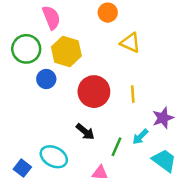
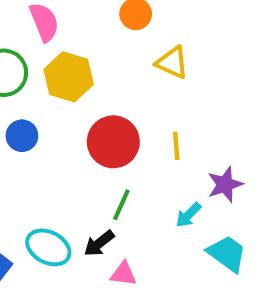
blue circle: (46, 79) -> (22, 136), moved
black arrow: (85, 132) -> (99, 243), moved, turned 102
green line: (116, 147) -> (121, 205), moved

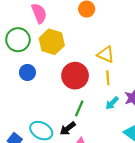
yellow triangle: (172, 63) -> (106, 54), moved
cyan arrow: (188, 215) -> (112, 103), moved

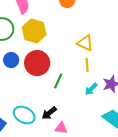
red circle: (75, 76) -> (37, 63), moved
green line: (79, 108) -> (58, 81), moved

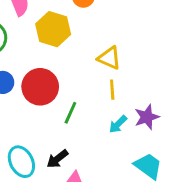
yellow hexagon: (34, 31) -> (53, 29), moved
cyan ellipse: (24, 115) -> (21, 162), turned 35

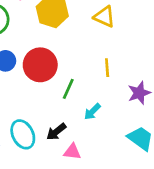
yellow triangle: (109, 58) -> (104, 17), moved
cyan arrow: (118, 124) -> (92, 112), moved

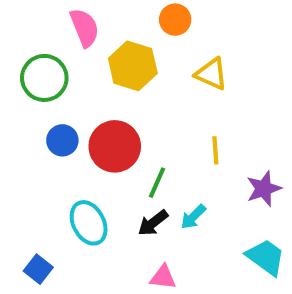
black arrow: (56, 132) -> (153, 223), moved
cyan ellipse: (23, 134) -> (89, 223), moved

